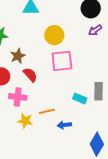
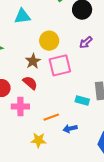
purple arrow: (95, 30) -> (86, 42), moved
brown star: (18, 56) -> (33, 61), moved
yellow star: (25, 121) -> (38, 140), moved

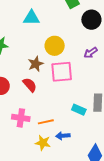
pink cross: (20, 106) -> (21, 118), moved
yellow star: (38, 140) -> (43, 143), moved

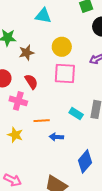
brown star: (36, 64) -> (27, 53), moved
pink cross: (21, 118) -> (18, 101), moved
yellow star: (43, 143) -> (15, 135), moved

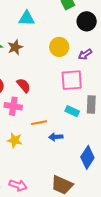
yellow circle: (62, 47) -> (59, 47), moved
brown star: (27, 53) -> (15, 47), moved
pink square: (65, 74) -> (72, 80), moved

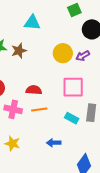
purple arrow: (85, 54) -> (83, 56), moved
red semicircle: (24, 85) -> (34, 90), moved, turned -49
orange line: (39, 123) -> (39, 109), moved

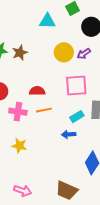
cyan triangle: (32, 23) -> (47, 21), moved
cyan rectangle: (72, 118) -> (77, 117), turned -56
blue arrow: (54, 143) -> (69, 134), moved

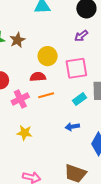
yellow circle: (64, 52) -> (48, 56), moved
pink cross: (18, 112) -> (20, 99), turned -30
blue arrow: (69, 134) -> (72, 127), moved

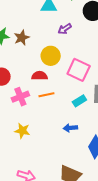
purple arrow: (81, 36) -> (65, 29), moved
pink square: (76, 68) -> (79, 70), turned 30

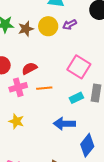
yellow circle: (51, 56) -> (48, 26), moved
red semicircle: (40, 76) -> (29, 68), moved, turned -35
blue arrow: (70, 128) -> (64, 124), size x1.5

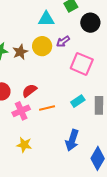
pink square: (79, 67) -> (82, 64), moved
cyan rectangle: (76, 98) -> (78, 101), moved
blue arrow: (64, 124) -> (72, 140), turned -65

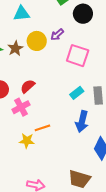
cyan triangle: (46, 19) -> (22, 14), moved
orange line: (47, 108) -> (42, 128), moved
blue arrow: (72, 140) -> (82, 121), moved

